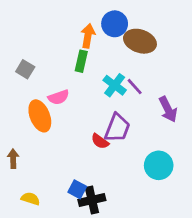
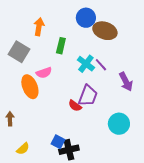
orange arrow: (88, 36) -> (39, 27), moved
gray square: (25, 69) -> (19, 52), size x1.5
yellow semicircle: (30, 199) -> (23, 149), turned 120

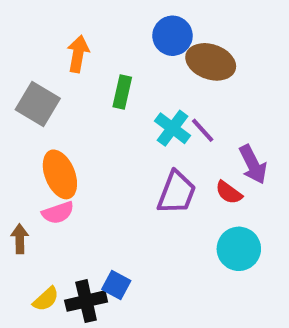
pink semicircle: (44, 73) -> (58, 213), moved
red semicircle: (75, 106) -> (229, 193), moved
black cross: (69, 150) -> (86, 301), moved

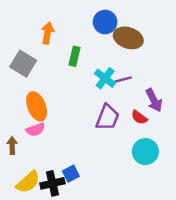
purple line: (203, 130) -> (123, 79), turned -63
blue square: (116, 285) -> (71, 174), turned 35
yellow semicircle: (46, 299) -> (28, 182), size x1.5

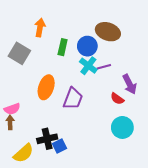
blue circle: (105, 22) -> (87, 46), moved
orange ellipse: (37, 106) -> (46, 87), moved, turned 40
purple trapezoid: (107, 117) -> (73, 99), moved
pink semicircle: (35, 130) -> (12, 109), moved
black cross: (52, 183) -> (47, 139), moved

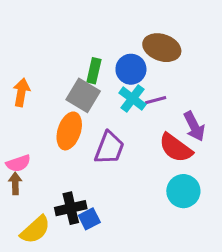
orange arrow: (40, 28) -> (21, 92), moved
gray square: (19, 53) -> (83, 95), moved
red semicircle: (117, 99) -> (176, 148), size x1.6

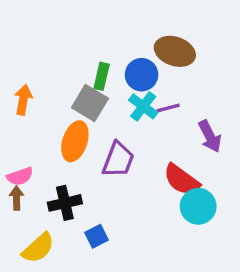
red semicircle: (176, 148) -> (182, 180), moved
black cross: (71, 208) -> (65, 203), moved

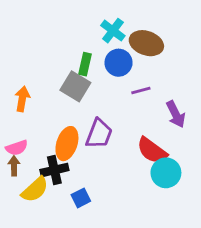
orange arrow: (23, 100) -> (22, 99), moved
cyan cross: (143, 106) -> (113, 31), moved
orange ellipse: (75, 141) -> (67, 144), moved
yellow semicircle: (38, 248) -> (35, 190), moved

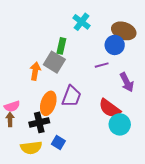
brown ellipse: (146, 43) -> (124, 31), moved
blue circle: (119, 63) -> (115, 45), moved
orange arrow: (22, 99) -> (35, 71), moved
yellow semicircle: (35, 190) -> (31, 148), moved, turned 35
blue square: (81, 198) -> (58, 143), turned -32

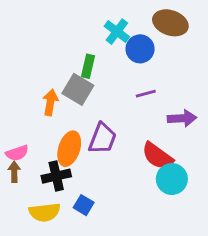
brown ellipse: (124, 31) -> (170, 23), moved
blue circle: (115, 45) -> (140, 49), moved
purple arrow: (127, 82) -> (182, 118), turned -66

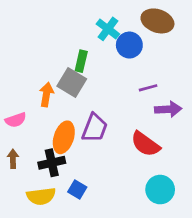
purple line: (146, 94) -> (148, 88), moved
pink semicircle: (17, 153) -> (16, 120), moved
cyan circle: (172, 179) -> (160, 190), moved

